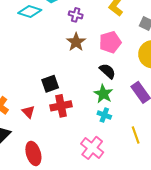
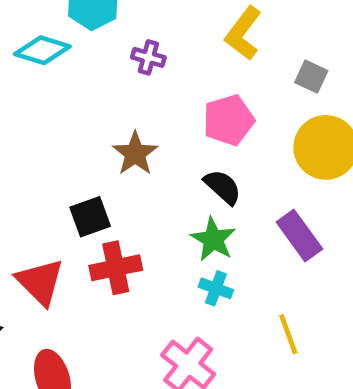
brown star: (76, 42) -> (135, 154), moved
red triangle: (28, 112) -> (40, 282), size x1.6

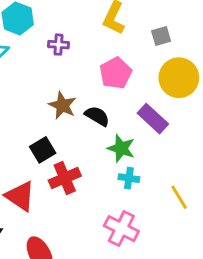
gray square: (311, 77) -> (161, 36), turned -30
black semicircle: (223, 187) -> (97, 116), moved
purple rectangle: (299, 235) -> (153, 119), moved

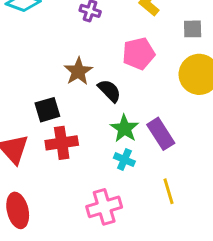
purple rectangle: (153, 119) -> (161, 134), moved
pink cross: (121, 229) -> (104, 207), turned 32

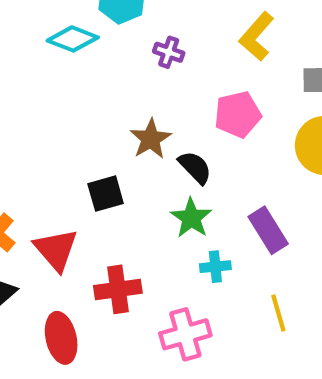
green star: (125, 128) -> (191, 218), moved
red cross: (62, 143) -> (118, 289), moved
cyan cross: (124, 160) -> (215, 267), turned -30

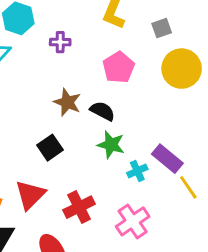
purple rectangle: (268, 230) -> (167, 159), moved
red triangle: (56, 250) -> (30, 195), turned 44

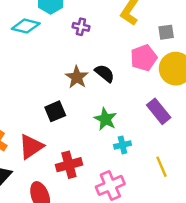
pink pentagon: (119, 67) -> (144, 58), moved
black semicircle: (102, 111) -> (105, 73), moved
purple rectangle: (167, 159) -> (159, 111), moved

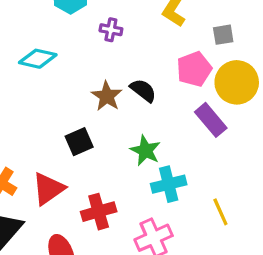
cyan diamond: (26, 26) -> (38, 59), moved
purple rectangle: (159, 111) -> (211, 120), moved
cyan cross: (123, 145) -> (169, 184), size x1.5

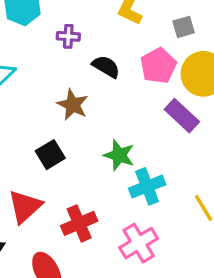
black semicircle: (143, 90) -> (106, 67), moved

